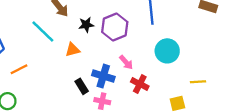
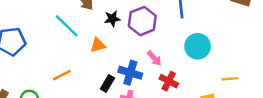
orange line: (19, 69) -> (62, 75), moved
black rectangle: (82, 86) -> (107, 84), turned 63

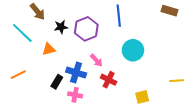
yellow line: (230, 79) -> (177, 81), moved

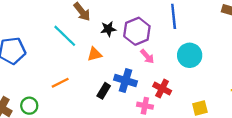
pink arrow: (96, 60) -> (147, 56), moved
pink cross: (75, 95) -> (145, 106), moved

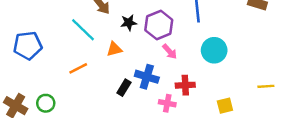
orange line: (60, 83) -> (78, 68), moved
red cross: (162, 89) -> (185, 85), turned -30

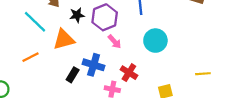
orange triangle: (114, 49) -> (64, 39), size x1.5
red cross: (185, 85) -> (129, 73), turned 35

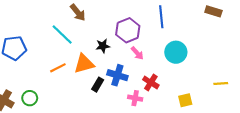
black star: (77, 15) -> (103, 46), moved
orange triangle: (64, 39) -> (84, 64), moved

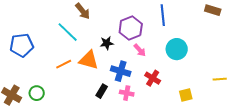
orange triangle: (84, 64) -> (89, 60), turned 30
black rectangle: (98, 85) -> (102, 91), moved
pink cross: (135, 98) -> (127, 93), moved

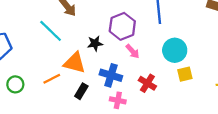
orange line: (64, 64) -> (52, 79), moved
black rectangle: (102, 91) -> (81, 91), moved
green circle: (37, 93) -> (15, 84), moved
yellow square: (186, 95) -> (185, 74), moved

